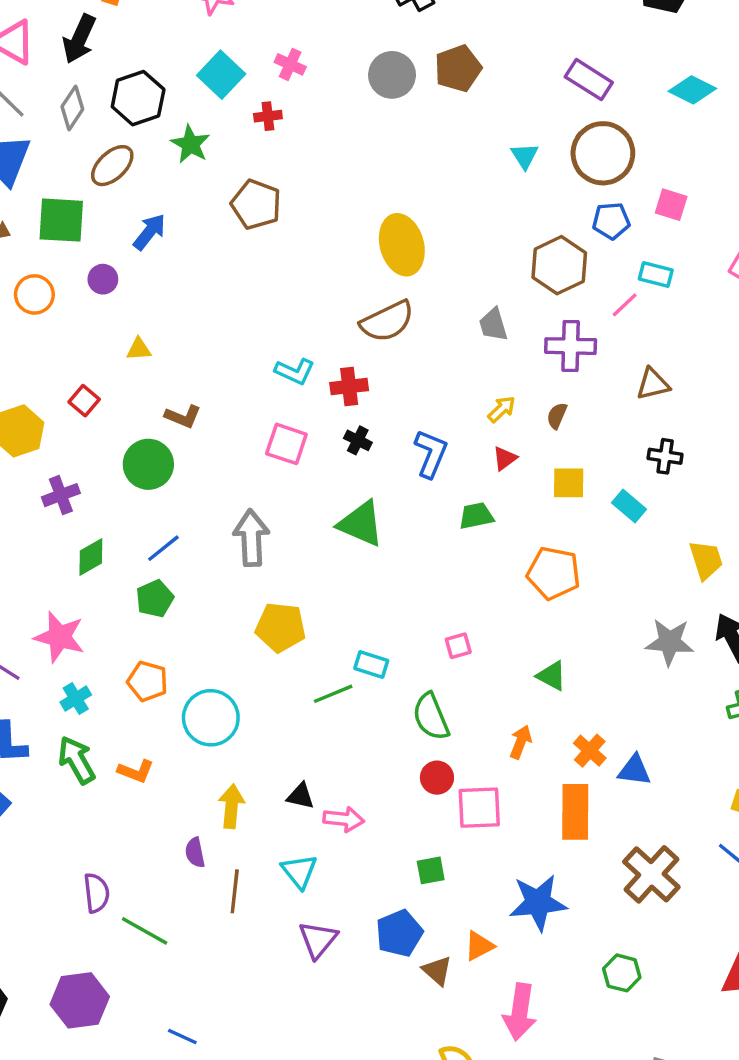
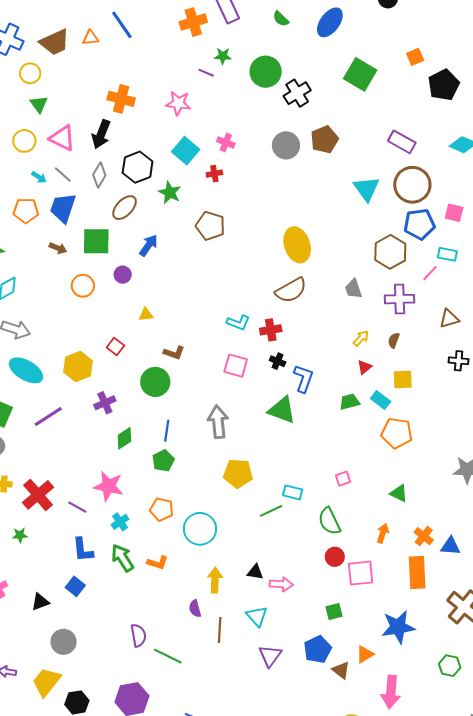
cyan triangle: (525, 156) -> (366, 189), size x1.6
blue pentagon: (611, 221) -> (419, 224), size x1.4
blue L-shape: (431, 454) -> (303, 378), moved
cyan rectangle: (629, 506) -> (381, 400), moved
blue line: (163, 548) -> (167, 431), turned -40

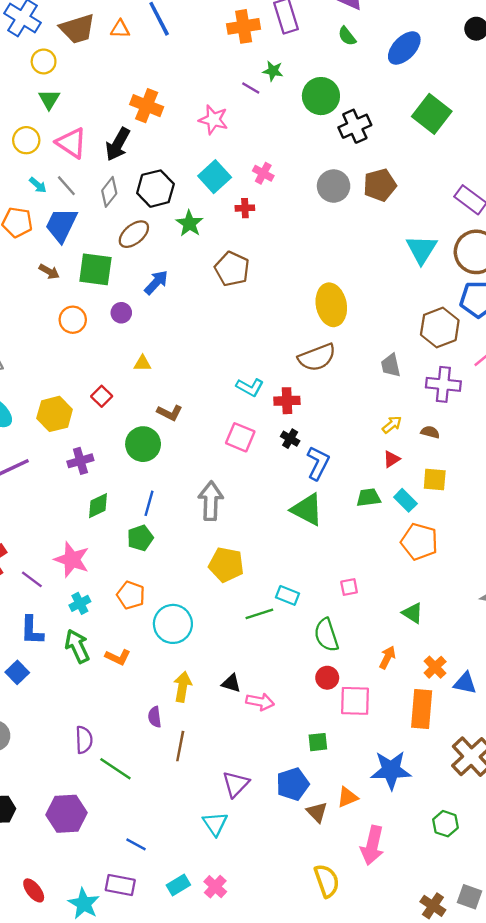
brown semicircle: (394, 340) -> (430, 432), turned 77
green triangle: (282, 410) -> (307, 510), moved
cyan triangle: (257, 616) -> (215, 824), moved

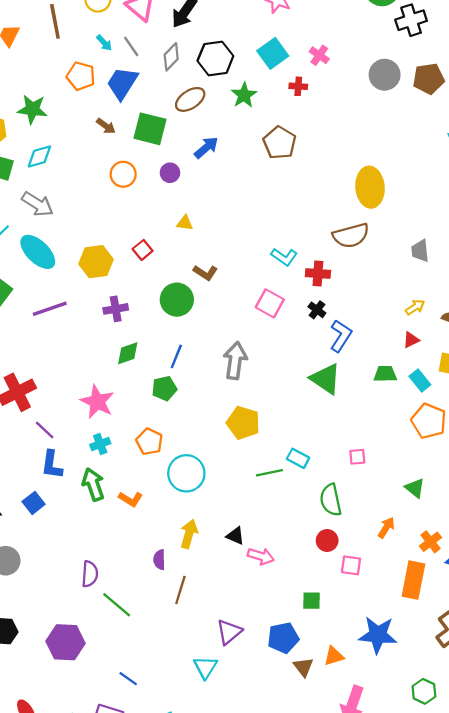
purple line: (32, 579) -> (45, 430), moved
pink square: (355, 701) -> (351, 565), size x0.7

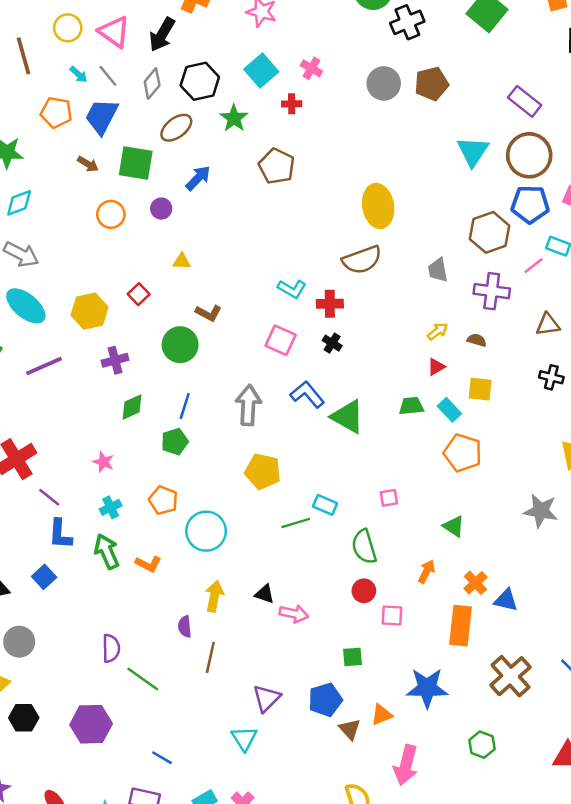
blue L-shape: (341, 336) -> (307, 394), moved, turned -68
pink star: (97, 402) -> (103, 462), size x0.6

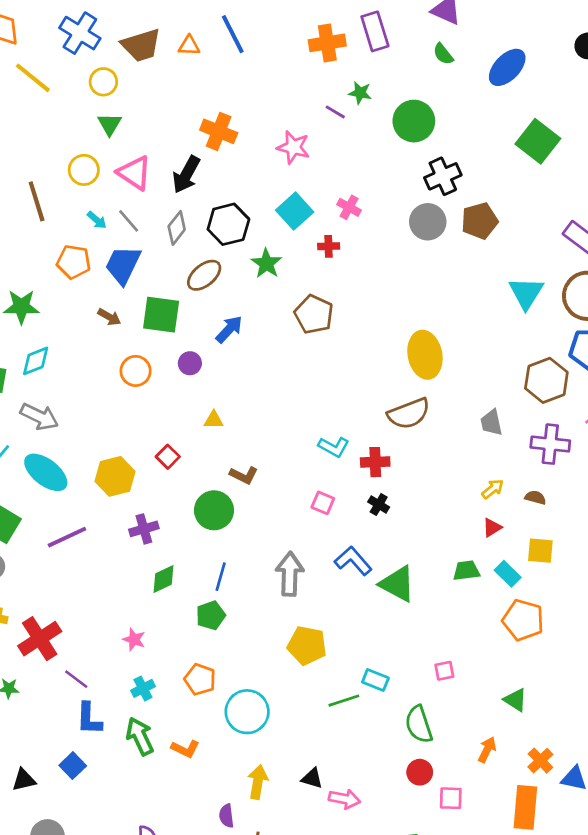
black cross: (407, 22) -> (443, 176), moved
pink square: (281, 340) -> (323, 503), size x0.7

